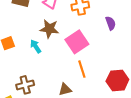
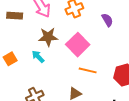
orange line: (82, 69) -> (88, 70), turned -48

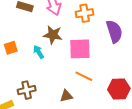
purple semicircle: (107, 20) -> (114, 31), size x1.6
pink square: (78, 45) -> (80, 49), turned 30

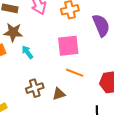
brown star: (53, 35) -> (13, 32), moved
brown cross: (27, 90) -> (35, 88), moved

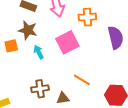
pink square: (68, 46) -> (67, 42), moved, turned -30

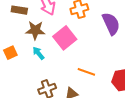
brown star: (28, 30) -> (35, 30), moved

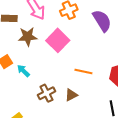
cyan arrow: (38, 53) -> (23, 71), moved

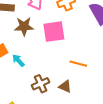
pink square: (58, 40) -> (54, 32), turned 35
brown triangle: (71, 95) -> (65, 87), turned 48

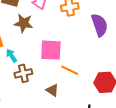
pink square: (54, 32) -> (51, 50), moved
brown cross: (41, 84) -> (23, 73), moved

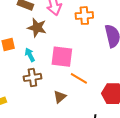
cyan arrow: (11, 56) -> (30, 55), moved
brown triangle: (52, 90) -> (60, 97), turned 40

